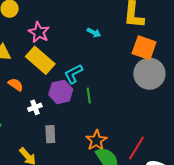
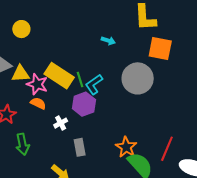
pink star: (39, 32) -> (37, 84), moved
gray circle: (149, 74) -> (138, 78), moved
green line: (89, 96) -> (80, 79), moved

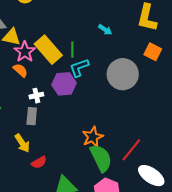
orange square: (160, 49) -> (153, 52), size x0.7
green line: (80, 79) -> (72, 50), moved
gray rectangle: (80, 147) -> (32, 116), moved

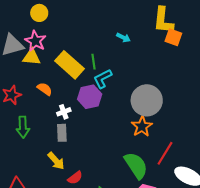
pink star: (25, 52) -> (35, 41), moved
orange square: (153, 52) -> (173, 37), moved
gray circle: (123, 74) -> (147, 100), moved
orange star: (93, 137) -> (142, 126), moved

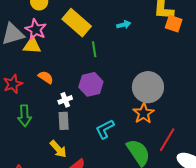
cyan arrow: (123, 38) -> (124, 25), turned -40
yellow rectangle: (70, 65) -> (77, 23), moved
cyan L-shape: (103, 79) -> (105, 129), moved

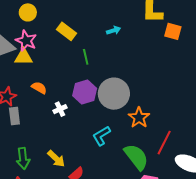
yellow rectangle: (77, 23) -> (67, 31), size x0.7
orange square: (174, 24) -> (173, 31), moved
gray circle: (148, 87) -> (114, 94), moved
green arrow: (25, 116) -> (23, 158), moved
gray rectangle: (64, 121) -> (14, 116), moved

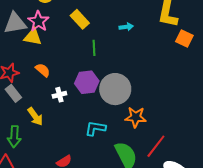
gray rectangle: (14, 116) -> (13, 93), turned -42
orange star: (139, 118) -> (136, 117), turned 30
cyan L-shape: (101, 136) -> (95, 128), turned 30
yellow arrow: (56, 159) -> (35, 116), moved

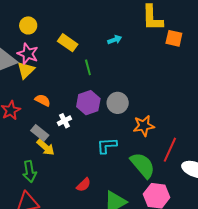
yellow triangle: (33, 37) -> (26, 70), turned -42
gray circle: (115, 89) -> (118, 103), size x0.7
gray rectangle: (13, 93) -> (40, 133), moved

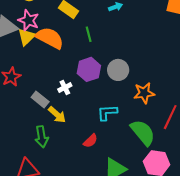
orange semicircle: (43, 100) -> (50, 38), moved, size x1.8
yellow arrow: (46, 147) -> (57, 115), moved
green arrow: (30, 171) -> (42, 137), moved
red semicircle: (84, 185) -> (90, 141), moved

